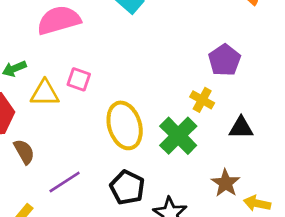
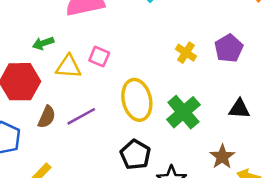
yellow cross: (202, 100) -> (186, 53), moved
brown semicircle: (24, 152) -> (47, 117), turned 50
purple line: (65, 182) -> (81, 116), moved

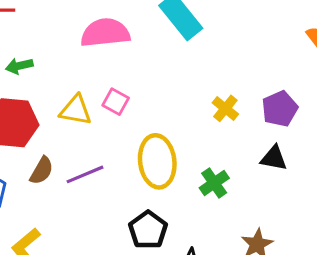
green arrow: (43, 43) -> (19, 66), moved
black triangle: (239, 109) -> (274, 158), moved
green cross: (183, 112) -> (214, 183), size x0.7

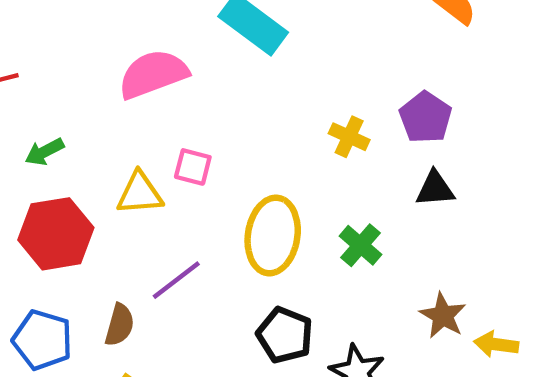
yellow ellipse: (157, 161) -> (273, 235), turned 30
brown semicircle: (42, 171) -> (120, 325), moved

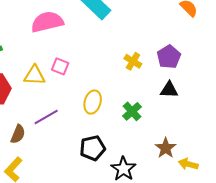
yellow ellipse: (273, 235) -> (93, 102), size x0.7
black pentagon: (285, 335) -> (93, 148), turned 30

